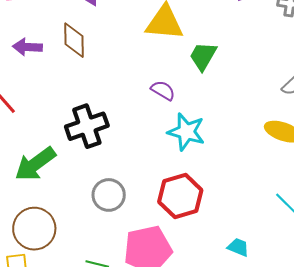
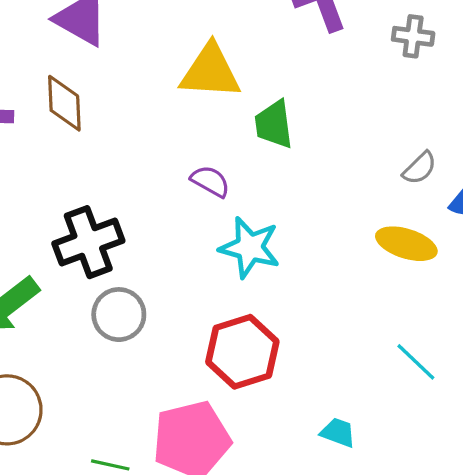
green trapezoid: (203, 56) -> (274, 124), turned -36
gray circle: (109, 195) -> (119, 315), moved

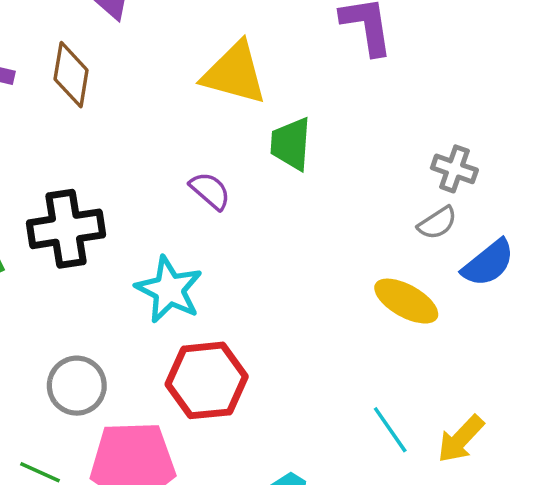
gray cross: (413, 36) -> (454, 169), moved
cyan star: (250, 247) -> (169, 290), moved
gray circle: (119, 315) -> (77, 386), moved

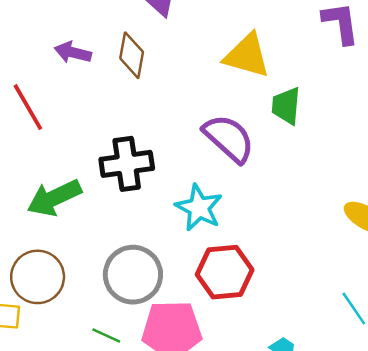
purple semicircle: (210, 191) -> (229, 138), size x1.8
gray circle: (77, 386) -> (133, 275), size x1.4

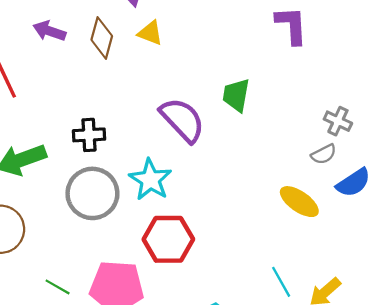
yellow triangle: (247, 56) -> (150, 33), moved, size x0.6
black cross: (127, 164) -> (89, 135), size x0.7
gray circle: (133, 275) -> (92, 193), moved

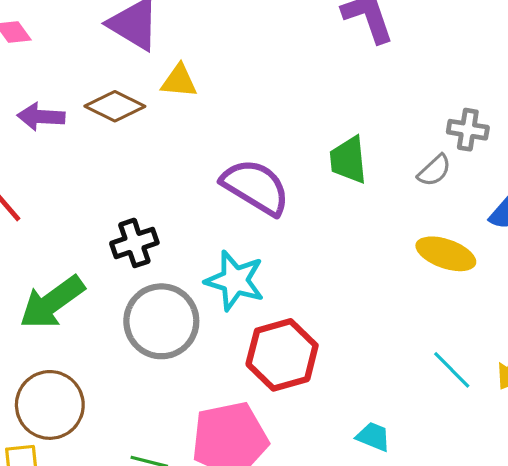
brown diamond: (102, 38) -> (115, 106), turned -63
green trapezoid: (236, 95) -> (348, 160), moved
gray semicircle: (324, 154) -> (434, 170), moved

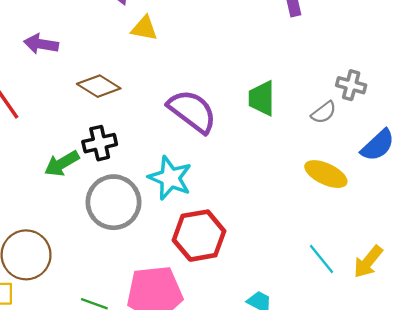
brown diamond: (115, 106) -> (99, 86), moved
green arrow: (52, 302) -> (62, 164), moved, size x0.7

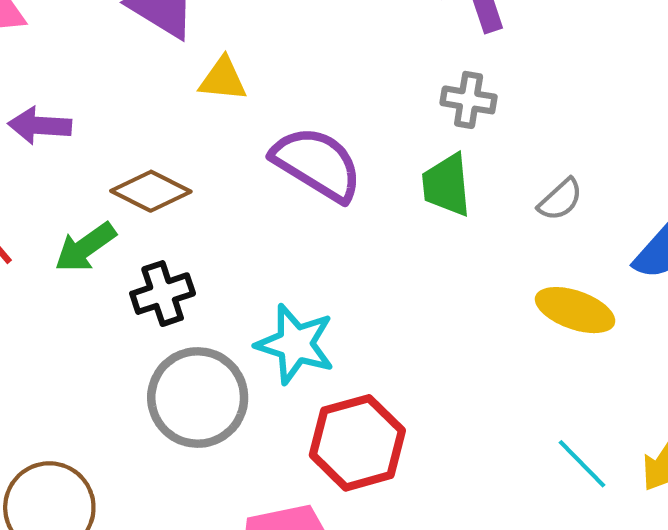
gray cross: (351, 85) -> (469, 100), moved
purple semicircle: (192, 111) -> (317, 164), moved
green arrow: (62, 164) -> (85, 247), moved

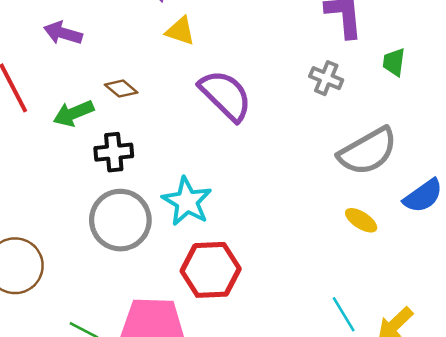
green trapezoid: (447, 185) -> (394, 62), moved, size x0.7
brown diamond: (151, 191) -> (121, 89), size x0.7
gray semicircle: (560, 200) -> (368, 151), size x2.0
yellow ellipse: (575, 310) -> (361, 220), size x0.7

